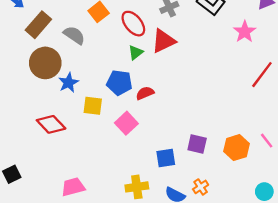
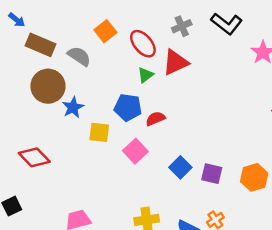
brown rectangle: (38, 25) -> (40, 45), turned 72
red diamond: (51, 124) -> (34, 157), moved
blue square: (166, 158) -> (180, 167), moved, turned -36

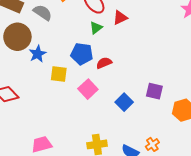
red triangle: (175, 62) -> (120, 18), size x0.7
purple square: (212, 174) -> (154, 91), moved

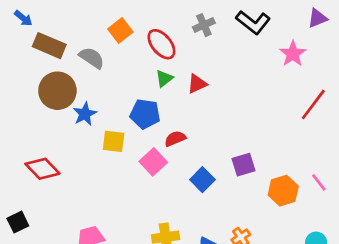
red triangle: (120, 18) -> (197, 84), moved
red semicircle: (104, 63) -> (175, 139), moved
purple square: (154, 91) -> (244, 165), turned -30

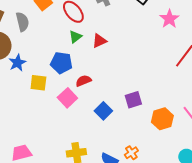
gray semicircle: (92, 58) -> (22, 22), turned 42

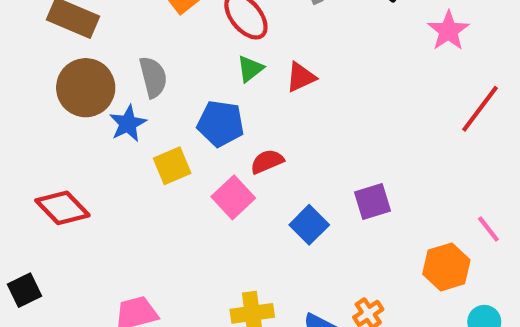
gray semicircle: (22, 22) -> (153, 77), moved
yellow square: (38, 83) -> (172, 166), turned -30
orange hexagon: (162, 119) -> (446, 267), moved

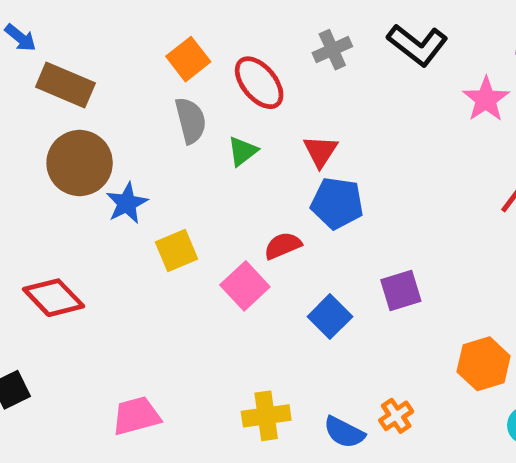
green triangle: (250, 69) -> (243, 151), moved
gray semicircle: (153, 77) -> (191, 120), moved
red triangle: (301, 77) -> (321, 151), turned -32
blue pentagon: (221, 124) -> (337, 203), moved

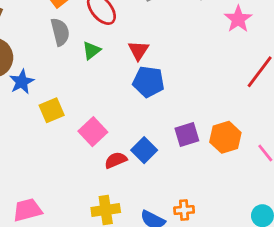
red semicircle: (283, 246) -> (116, 160), moved
orange hexagon: (484, 364) -> (225, 137), moved
orange cross: (396, 416) -> (184, 210), turned 30

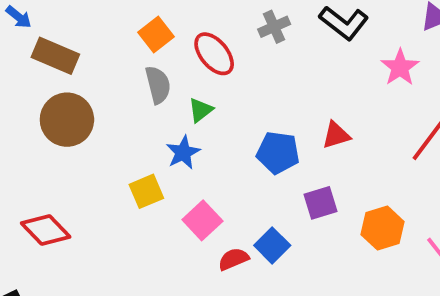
red triangle: (138, 50) -> (336, 135), moved, turned 40
blue star: (22, 82) -> (183, 153), moved
purple square: (187, 134) -> (321, 203), moved

